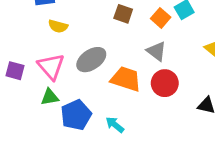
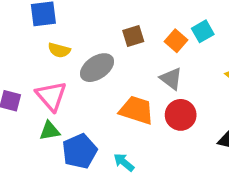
brown square: (123, 14) -> (133, 36), turned -36
gray ellipse: (91, 60) -> (97, 68), moved

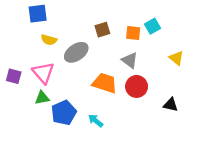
orange square: (176, 41) -> (133, 33), turned -35

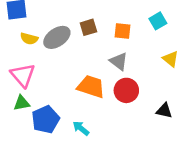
cyan square: (152, 26) -> (158, 21), moved
gray ellipse: (76, 52) -> (57, 37), moved

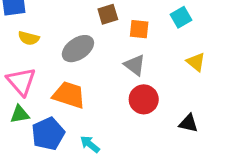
brown square: (88, 27) -> (108, 14), moved
gray ellipse: (57, 37) -> (78, 49), moved
orange trapezoid: (91, 87) -> (69, 95), moved

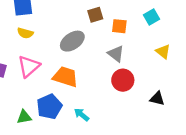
yellow semicircle: (29, 38) -> (25, 33), moved
pink triangle: (21, 81) -> (29, 66), turned 30
green triangle: (20, 114) -> (24, 117), moved

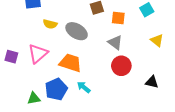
yellow semicircle: (25, 33) -> (50, 24), moved
gray ellipse: (72, 41) -> (77, 31), turned 65
cyan arrow: (81, 115) -> (84, 87), moved

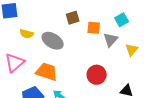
yellow triangle: (157, 40) -> (132, 50), turned 32
gray triangle: (115, 42) -> (111, 40), moved, turned 35

